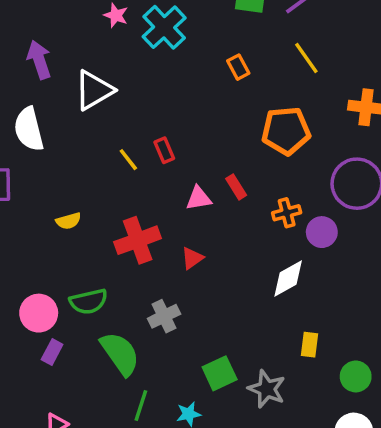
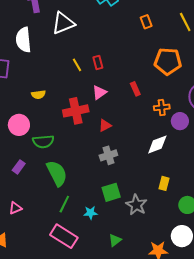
pink triangle: (199, 198) -> (99, 93), moved, turned -35
pink circle: (39, 313) -> (19, 125), moved
gray cross: (164, 316) -> (108, 155), moved

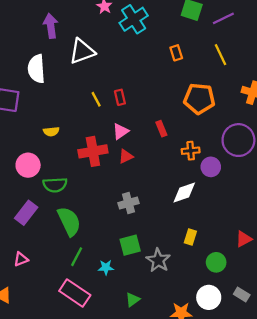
red triangle: (105, 125) -> (126, 156), moved
purple rectangle: (19, 167) -> (26, 213), size x1.5

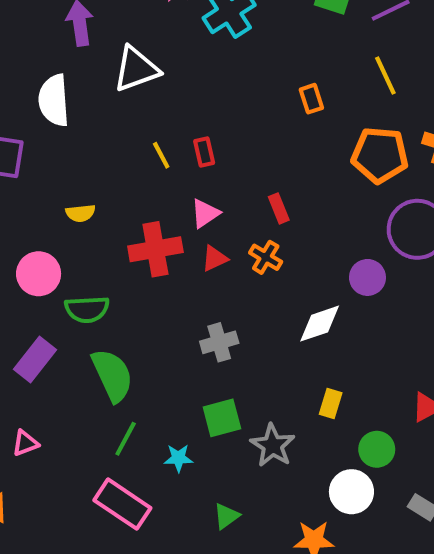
orange rectangle: (176, 53) -> (311, 99), moved
orange pentagon: (199, 99) -> (380, 155), moved
orange cross: (191, 151) -> (266, 257), moved, turned 36
white circle: (209, 297) -> (351, 492), moved

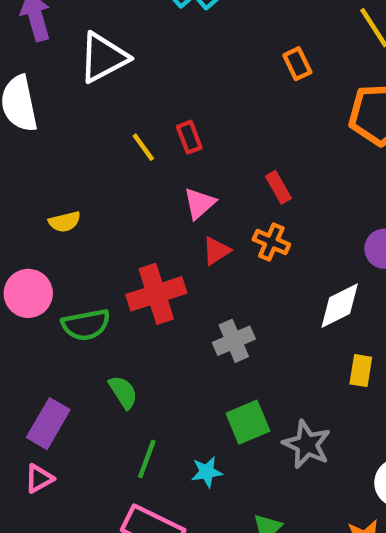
red cross: (155, 249) -> (156, 294), moved
purple rectangle: (35, 360) -> (48, 424), moved
green semicircle: (112, 375) -> (123, 392), size x0.6
yellow rectangle: (331, 403) -> (361, 371), moved

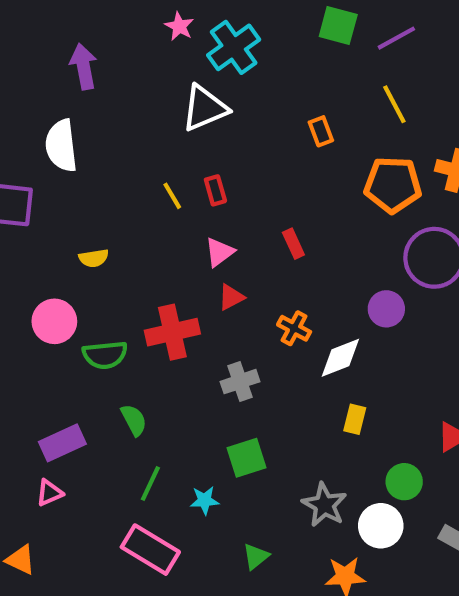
white triangle: (103, 58) -> (205, 108), moved
orange cross: (271, 242) -> (294, 328), moved
purple rectangle: (48, 424) -> (62, 443), turned 30
gray star: (307, 444) -> (324, 505), moved

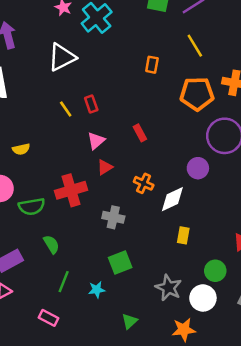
white triangle: (205, 108) -> (62, 57), moved
orange rectangle: (321, 131) -> (152, 65), turned 35
gray cross: (240, 382) -> (113, 217), turned 35
pink rectangle: (150, 550) -> (49, 318), moved, size x0.6

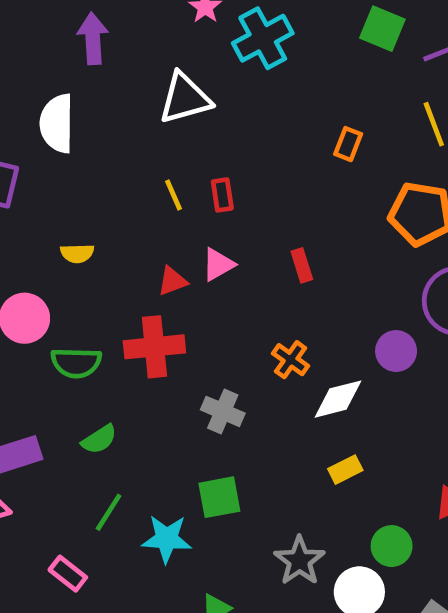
red triangle: (105, 167) -> (172, 281), moved
yellow rectangle: (183, 235) -> (345, 470), turned 42
green semicircle: (51, 244) -> (99, 439), turned 78
cyan star: (97, 290) -> (167, 539), size x1.5

